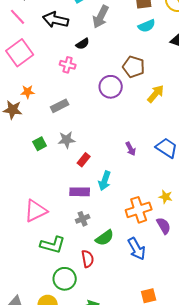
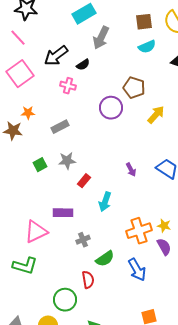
black arrow: (56, 20) -> (56, 56), moved, turned -50
purple rectangle: (80, 192) -> (63, 213), moved
yellow star: (166, 197) -> (164, 226), moved
green L-shape: (53, 245) -> (25, 266), moved

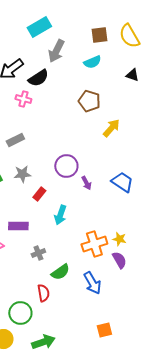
cyan semicircle: (147, 47) -> (92, 62), moved
black semicircle: (83, 65) -> (38, 78), size x1.5
purple circle: (111, 108) -> (66, 166), moved

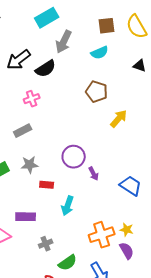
pink cross: (23, 99) -> (32, 99), moved, turned -35
blue trapezoid: (122, 182) -> (131, 186), moved
red rectangle: (39, 194) -> (47, 185), turned 56

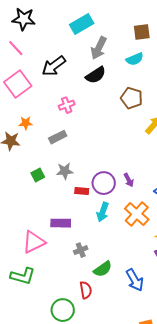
black semicircle: (46, 69) -> (96, 75), moved
purple circle: (74, 157) -> (104, 183), moved
orange cross: (102, 235) -> (137, 214), moved, turned -30

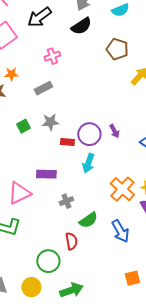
orange cross: (137, 214) -> (122, 189), moved

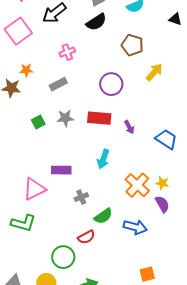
purple circle: (89, 134) -> (111, 84), moved
red rectangle: (67, 142) -> (99, 118), moved, size x1.6
blue arrow: (120, 231) -> (135, 227), turned -45
red semicircle: (71, 241) -> (86, 237), turned 72

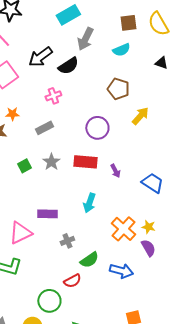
black semicircle: (96, 22) -> (68, 66), moved
gray star: (65, 118) -> (51, 162), turned -30

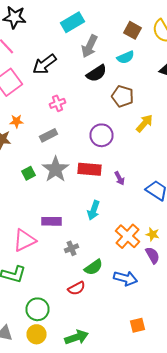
brown square: (128, 23) -> (132, 30), turned 36
black semicircle: (68, 66) -> (96, 73), moved
gray star: (51, 162) -> (56, 169), size x1.5
green circle: (49, 301) -> (38, 309), moved

